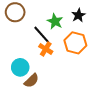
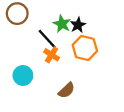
black star: (78, 15) -> (78, 25), moved
brown semicircle: (31, 81) -> (67, 90), moved

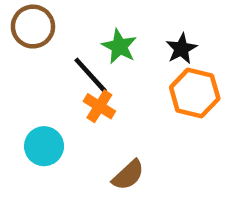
black star: (78, 25) -> (181, 49), moved
orange hexagon: (85, 48) -> (195, 93), moved

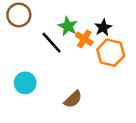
orange cross: (99, 106) -> (84, 39), moved

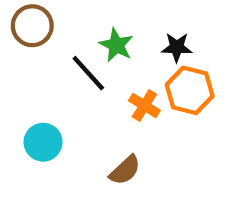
black star: (103, 28) -> (177, 47), turned 30
orange cross: (84, 39) -> (144, 106), moved

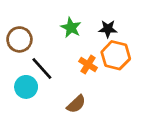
brown circle: (32, 26) -> (19, 39), moved
black line: (88, 73) -> (42, 68), moved

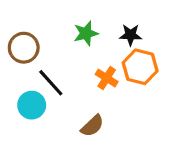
green star: (71, 28) -> (86, 33), turned 30

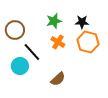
orange cross: (107, 78) -> (58, 42), moved

